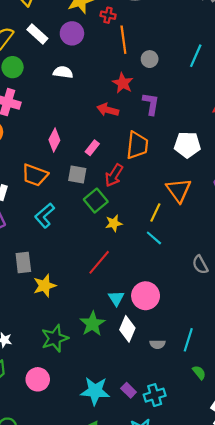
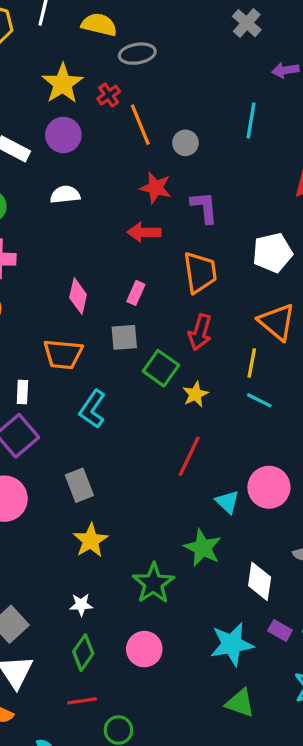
red cross: (108, 15) -> (109, 95), turned -32
red arrow: (114, 175) -> (200, 332), moved
yellow star: (45, 286) -> (91, 540), moved
white diamond: (127, 329) -> (260, 581), moved

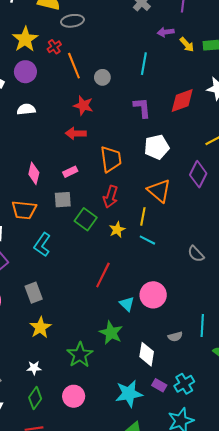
purple L-shape: (204, 207) -> (142, 108), moved
pink rectangle: (136, 293) -> (70, 172), turned 40
yellow star: (195, 394) -> (117, 230), moved

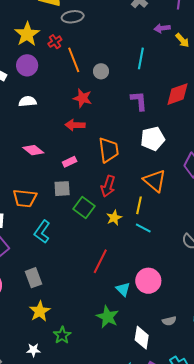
pink diamond: (34, 173) -> (33, 150), moved, turned -65
green star: (80, 355) -> (62, 335), moved, size x0.7

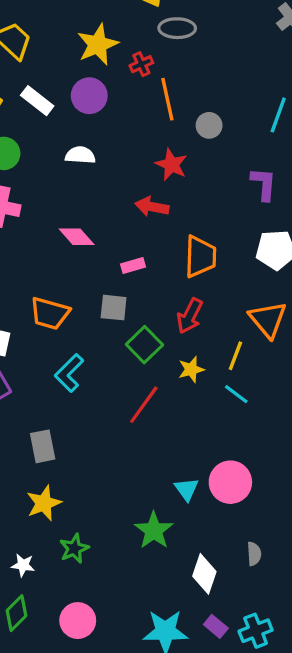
red line: (100, 261) -> (144, 405), moved
gray semicircle: (169, 321) -> (254, 554), turned -88

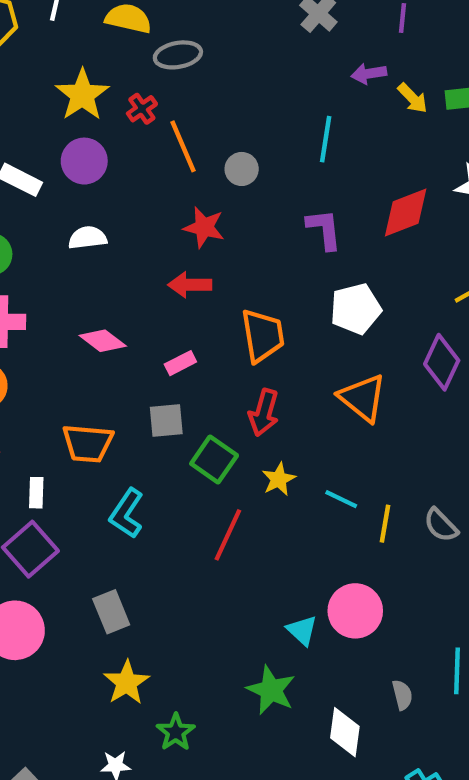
yellow line: (235, 356) -> (385, 524), moved

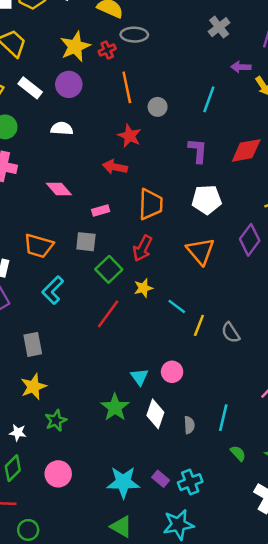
red cross: (142, 109) -> (107, 50), moved
pink circle: (355, 611) -> (172, 372), size x0.7
white diamond: (345, 732) -> (155, 414), moved

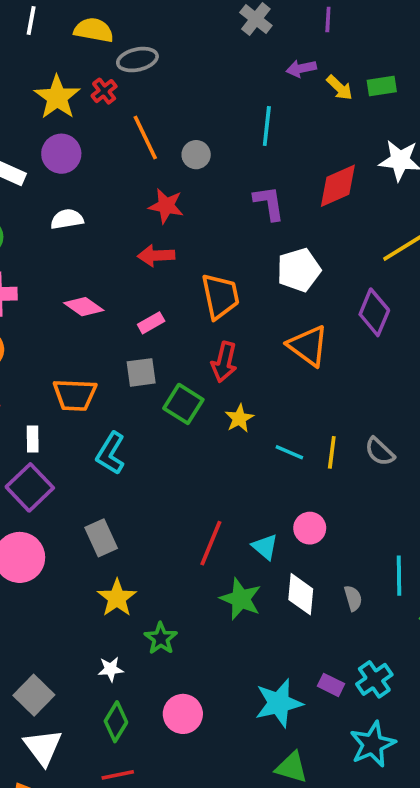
cyan line: (177, 306) -> (289, 452), moved
red line: (108, 314) -> (211, 543), moved

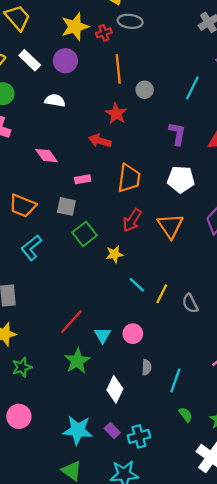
red arrow: (224, 362) -> (132, 220), moved
white diamond: (301, 594) -> (115, 389), moved
gray semicircle: (353, 598) -> (147, 367), moved

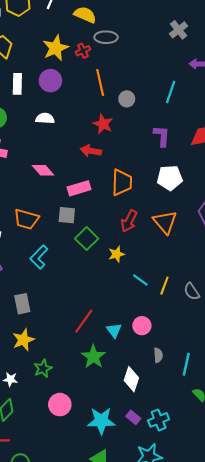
white rectangle: (30, 60) -> (17, 84), turned 54
pink rectangle: (83, 179) -> (79, 188), size x1.5
pink circle: (19, 416) -> (60, 405), moved

